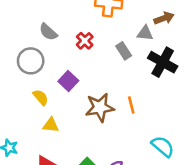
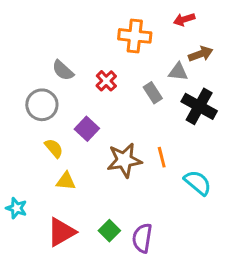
cyan semicircle: (163, 146) -> (198, 183), moved

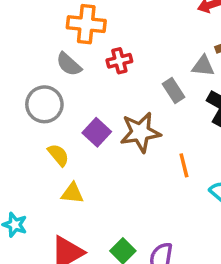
orange cross: (135, 36) -> (86, 24), moved
red cross: (106, 81) -> (119, 61), moved, turned 30
brown star: (124, 160) -> (140, 132), moved

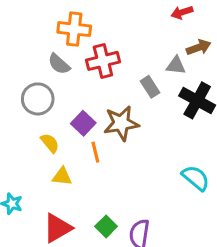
red cross: (119, 61) -> (103, 61), size x1.5
orange line: (184, 165) -> (95, 152), moved

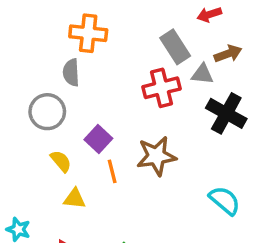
red cross: (103, 61) -> (161, 88), moved
gray semicircle: (59, 64) -> (71, 72), turned 45
gray rectangle: (150, 87) -> (175, 47), moved, size x1.4
brown star: (121, 123) -> (156, 156), moved

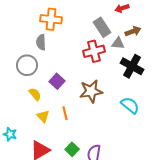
orange line: (112, 171) -> (65, 113), moved
yellow triangle: (75, 199) -> (43, 116), turned 40
cyan semicircle: (225, 200) -> (130, 105), moved

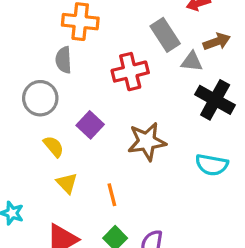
red cross: (94, 51) -> (130, 72), moved
cyan semicircle: (130, 105) -> (212, 165), turned 150
orange line: (65, 113) -> (112, 195), moved

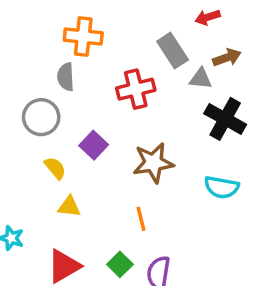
yellow triangle: (67, 183) -> (69, 207), turned -40
orange line: (112, 195) -> (141, 219), moved

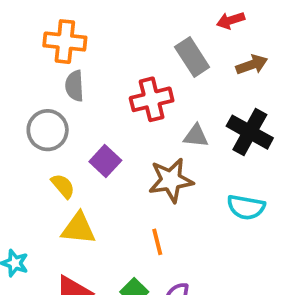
orange cross: (83, 37) -> (65, 42), moved
gray triangle: (201, 79) -> (196, 136), moved
yellow triangle: (69, 207) -> (78, 228), size x1.4

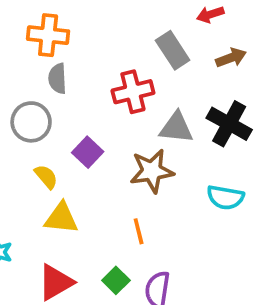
gray triangle: (196, 136) -> (176, 128), size x1.4

